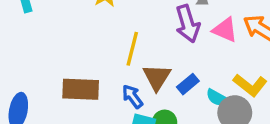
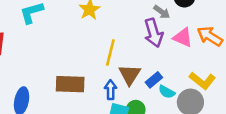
blue arrow: (132, 96) -> (111, 90), turned 36
cyan semicircle: (217, 98) -> (167, 92), moved

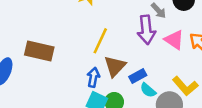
brown rectangle: (70, 84) -> (39, 51), moved

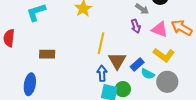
purple arrow: (146, 30) -> (136, 26), size x0.6
brown rectangle: (39, 51) -> (47, 54), moved, size x0.7
yellow L-shape: (185, 86) -> (164, 55), moved

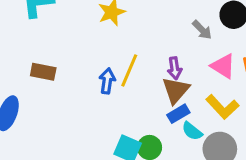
purple arrow: (136, 26) -> (175, 68), moved
brown triangle: (117, 61) -> (176, 90), moved
blue arrow: (102, 73) -> (107, 81), moved

